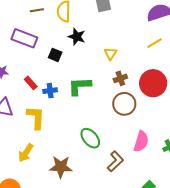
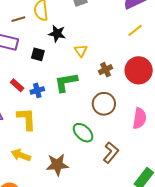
brown line: (37, 10) -> (18, 19), moved
yellow triangle: (110, 54) -> (81, 51), moved
brown circle: (124, 104) -> (104, 104), moved
pink semicircle: (141, 141) -> (139, 118), moved
yellow arrow: (26, 153) -> (21, 155), turned 84

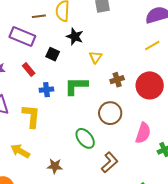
red rectangle: (17, 85) -> (29, 69), moved
brown star: (57, 165) -> (55, 166), size x0.7

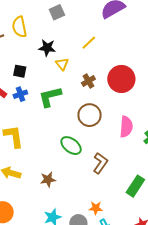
black star: (75, 37) -> (47, 48), moved
yellow line: (152, 45) -> (89, 43), moved
blue cross: (46, 90) -> (20, 94), moved

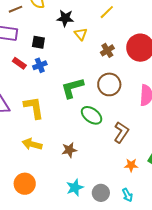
green L-shape: (50, 97) -> (72, 88), moved
orange star: (96, 208) -> (131, 165), moved

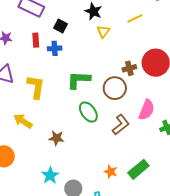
brown cross: (107, 50) -> (129, 68), moved
red rectangle: (19, 63) -> (36, 40), turned 32
brown L-shape: (121, 132) -> (121, 125), moved
cyan star: (75, 188) -> (50, 175), turned -30

